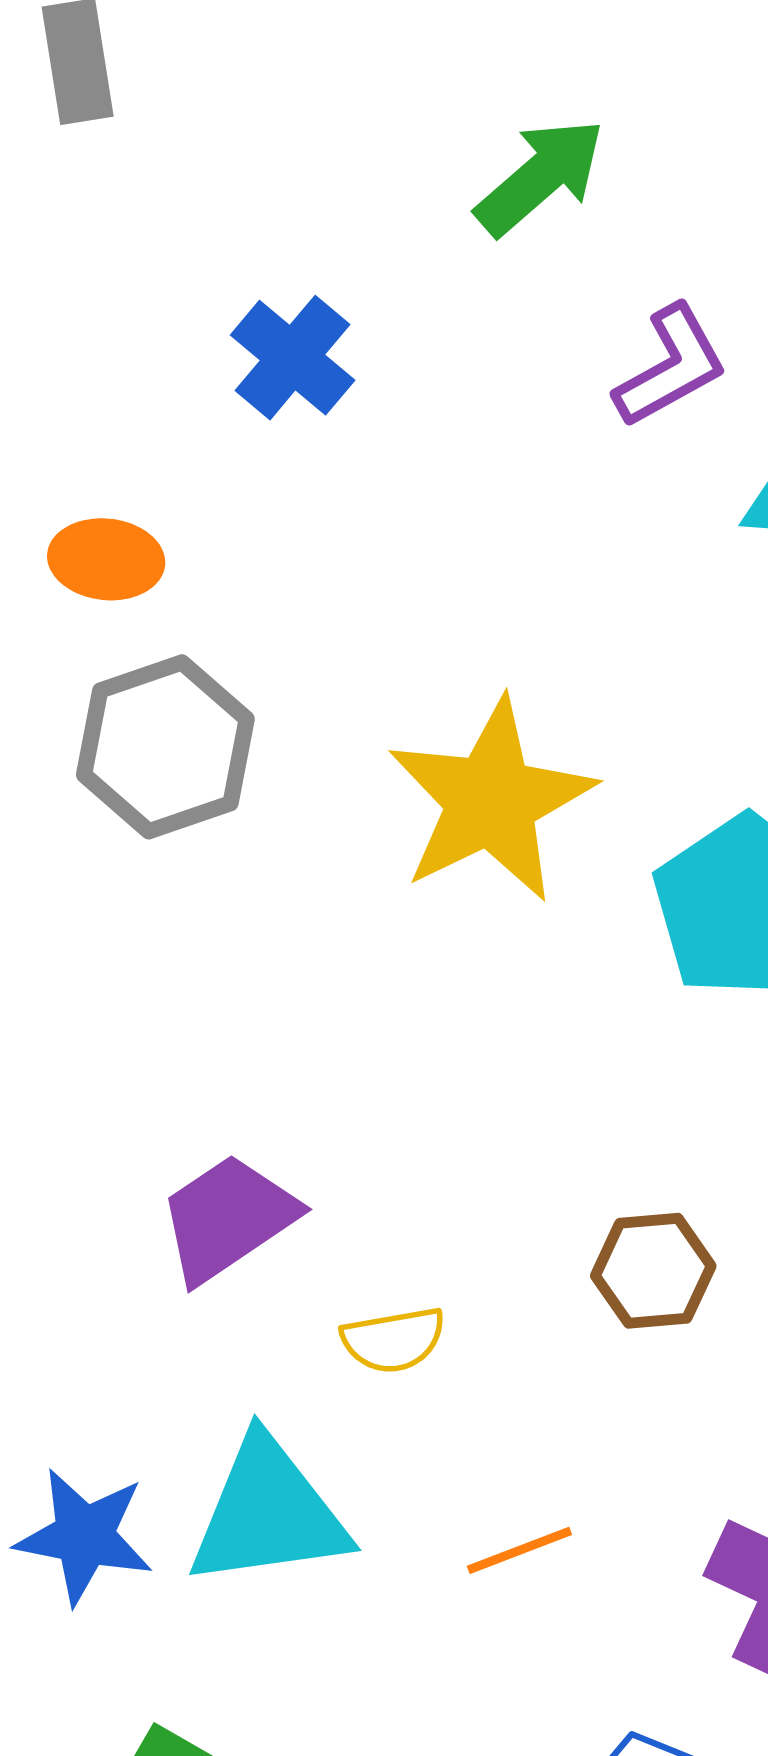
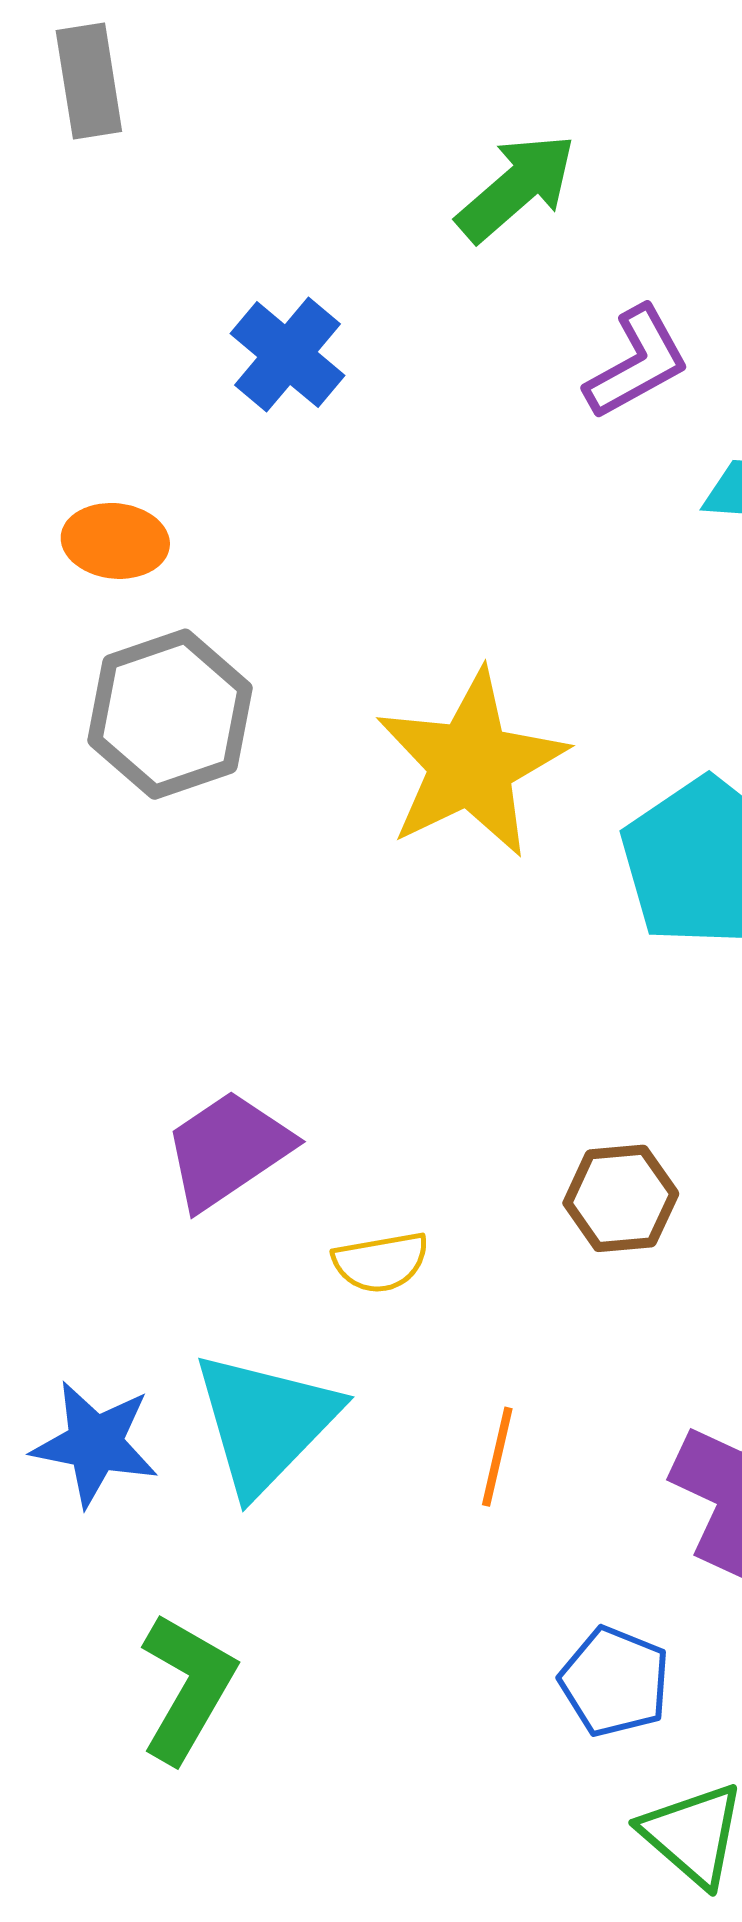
cyan triangle: (268, 1513) -> (265, 1422), turned -38
orange line: (519, 1550) -> (497, 1457), turned -56

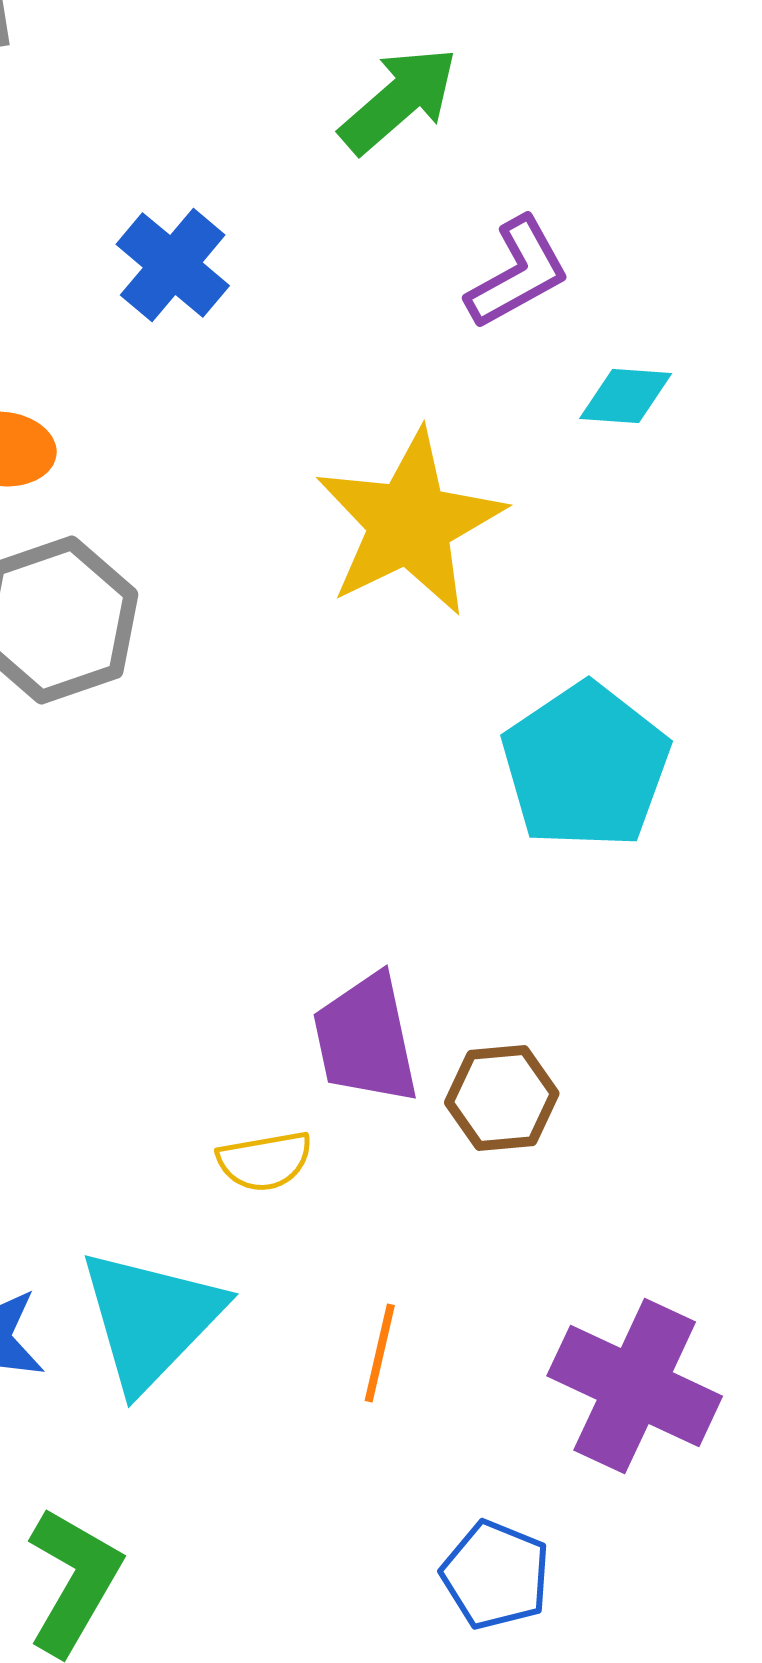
yellow star: (471, 764) -> (410, 523), moved
purple trapezoid: (228, 1150) -> (366, 1039), moved, turned -68

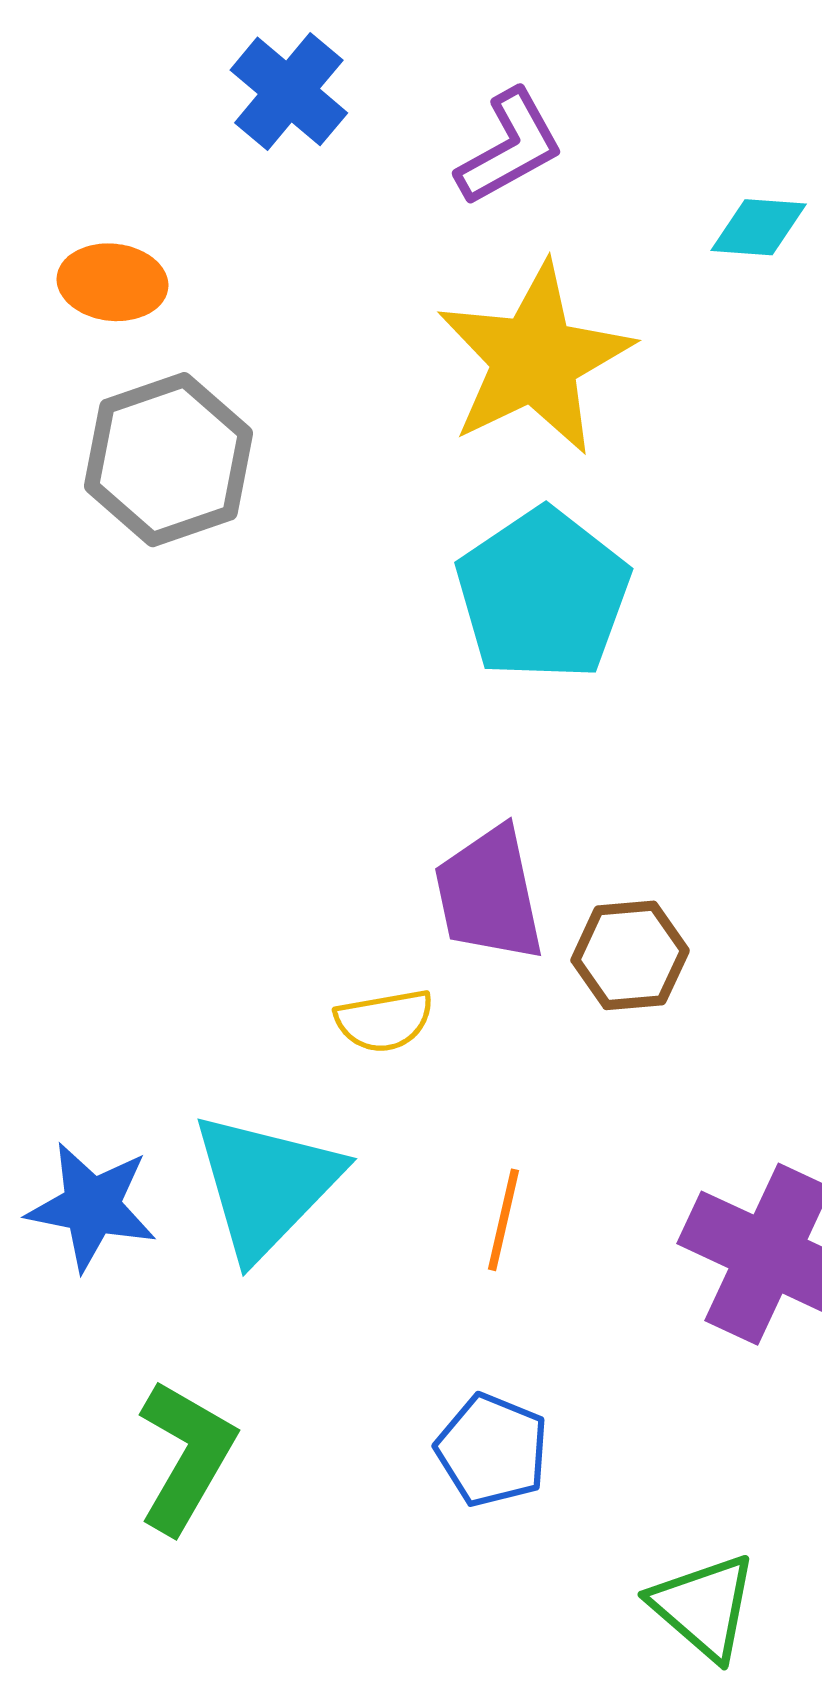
purple L-shape: (518, 273) -> (510, 147), moved
cyan pentagon: (586, 766) -> (543, 594), moved
blue pentagon: (496, 1575) -> (492, 1450), moved

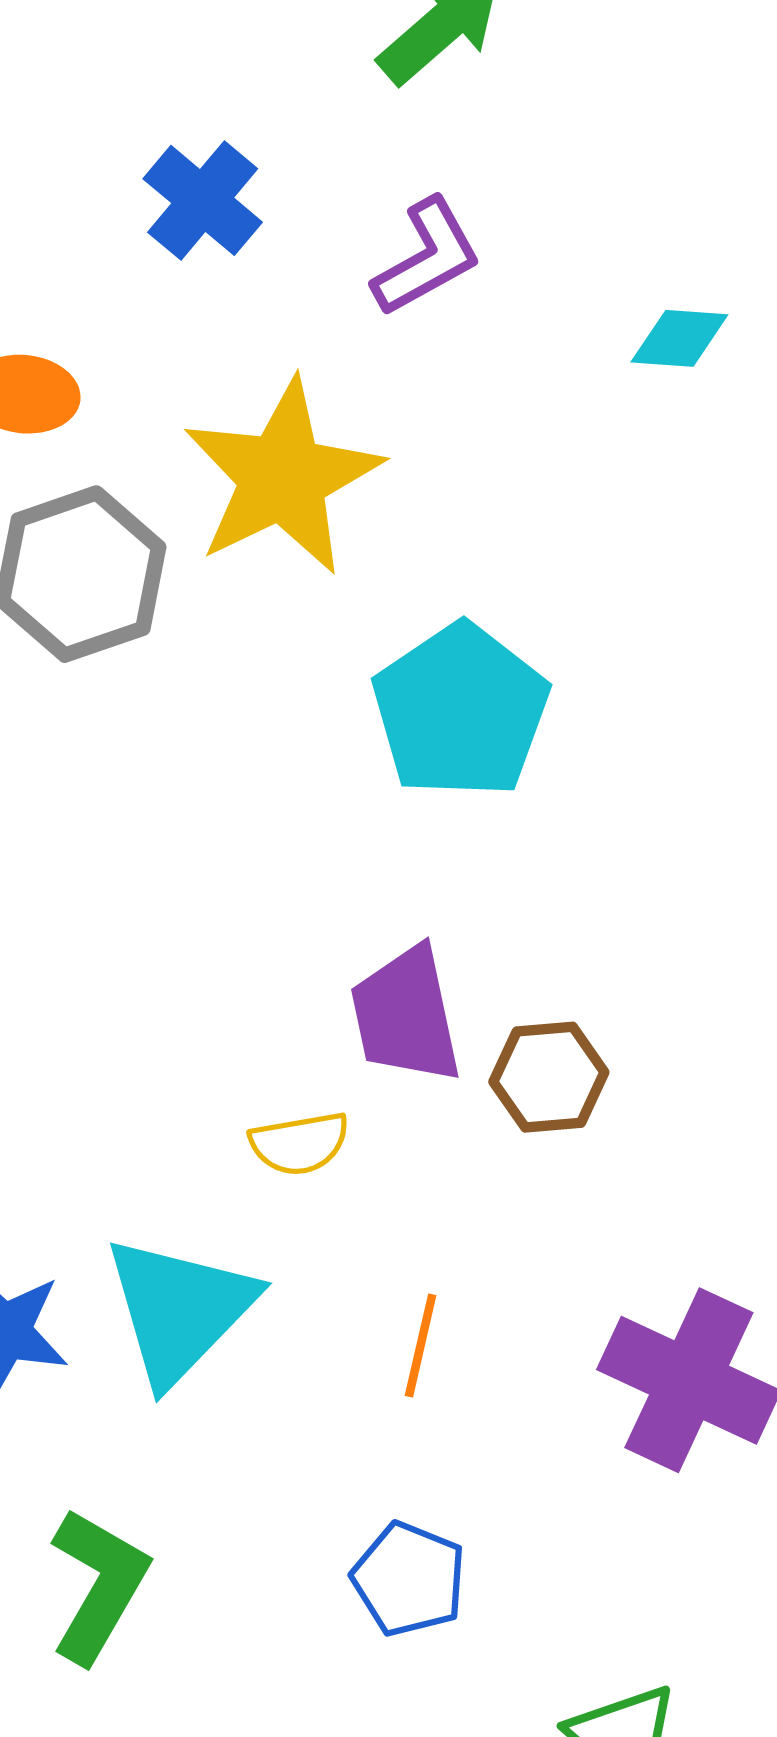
yellow star: (535, 359) -> (283, 477), moved

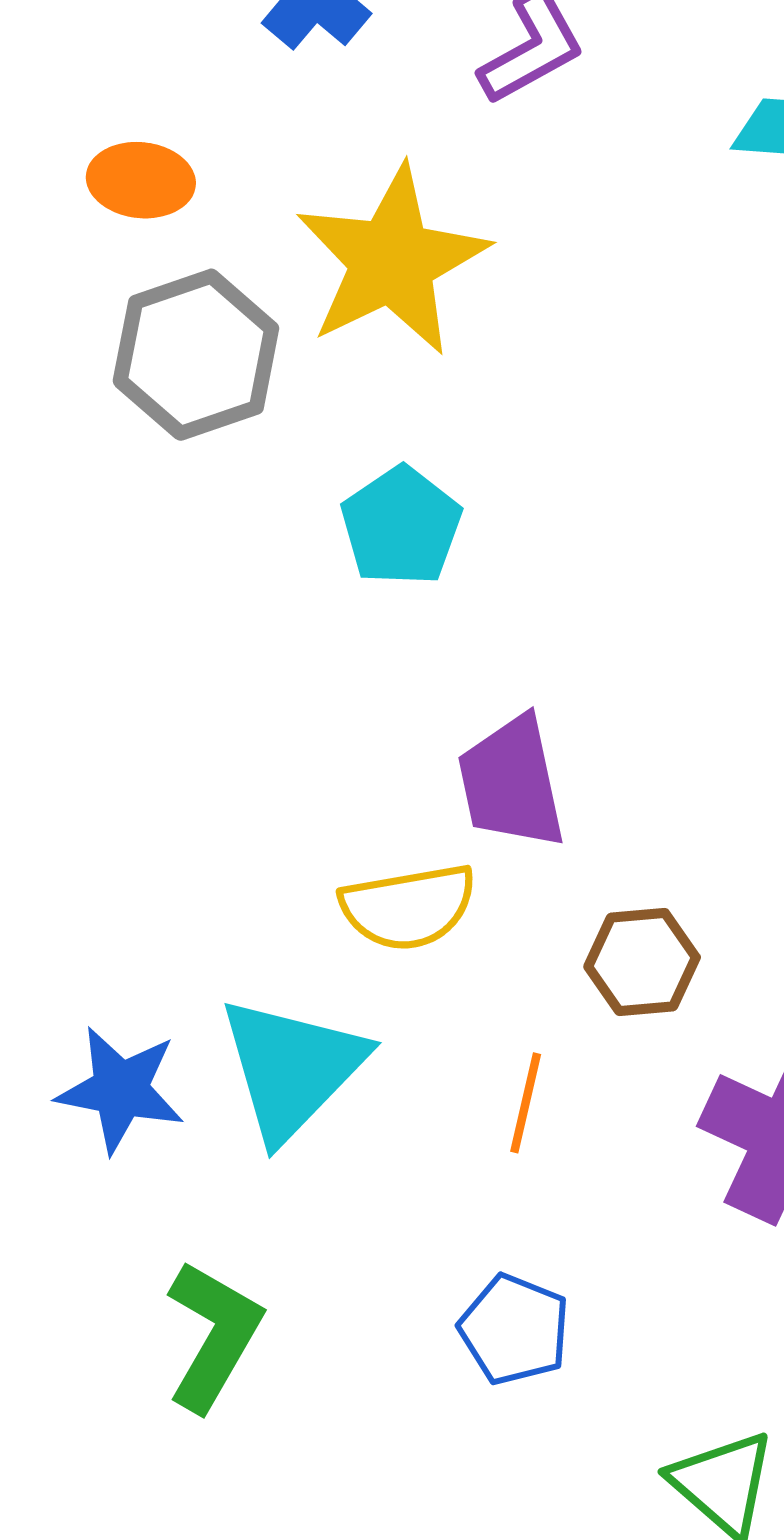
cyan pentagon: (461, 711) -> (401, 526), moved, size x0.7
brown hexagon: (549, 1077) -> (642, 962), moved
yellow semicircle: (300, 1143) -> (408, 907), size x1.4

